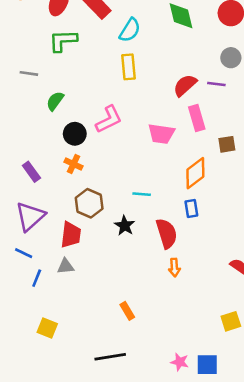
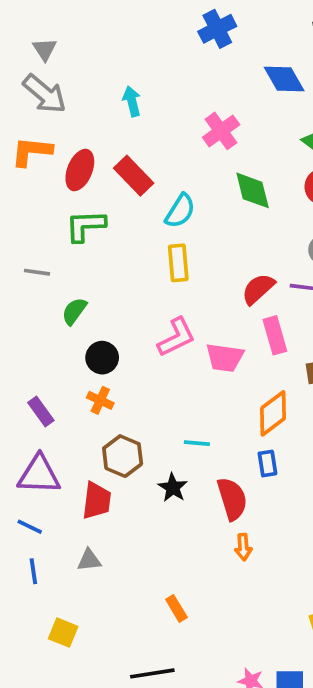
pink L-shape: (109, 119) -> (176, 337), moved
purple triangle: (30, 216) -> (39, 475), turned 44
gray triangle: (66, 266) -> (89, 560), moved
blue line: (37, 278) -> (33, 571), moved, turned -30

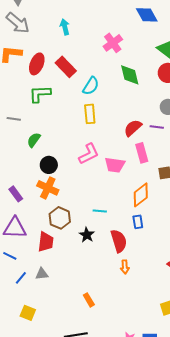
orange cross: (100, 400) -> (48, 188), size x1.5
blue line: (33, 571) -> (21, 278), moved, turned 48

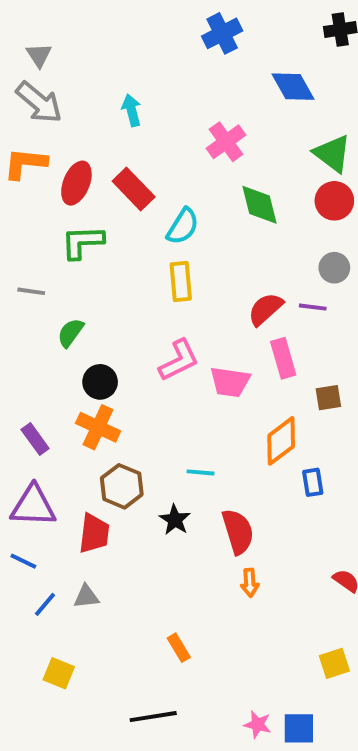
blue rectangle: (138, 222) -> (313, 482), moved

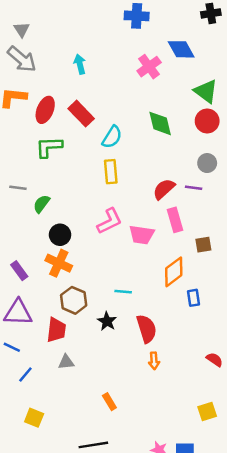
blue cross: (222, 33) -> (137, 16), turned 30
pink cross: (226, 142) -> (149, 67), moved
gray line: (31, 291) -> (18, 188), moved
gray triangle: (86, 597) -> (66, 362), moved

